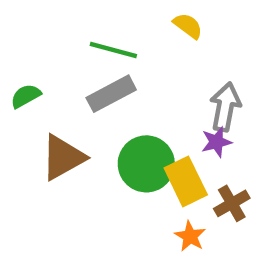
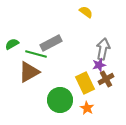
green line: (113, 50) -> (36, 54), moved
green circle: (146, 164) -> (60, 100), moved
brown cross: (232, 203) -> (106, 79), moved

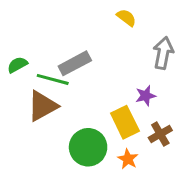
gray arrow: (103, 49) -> (163, 53), moved
brown cross: (106, 79) -> (160, 134), moved

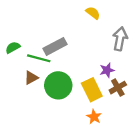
brown triangle: (42, 106) -> (31, 78), size x0.6
brown cross: (160, 134) -> (118, 88), moved
green circle: (88, 147) -> (58, 85), moved

